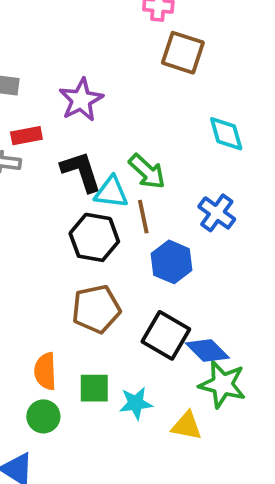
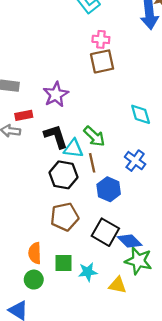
brown square: (183, 53) -> (102, 61), moved, turned -30

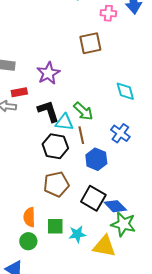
pink cross: (101, 39) -> (108, 13), moved
yellow triangle: (117, 285) -> (104, 246), size x1.4

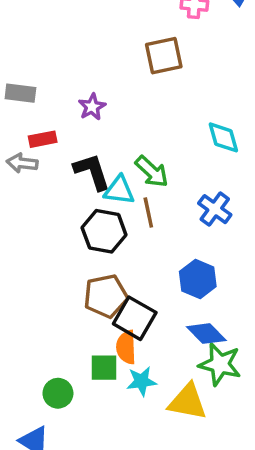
purple star: (48, 73) -> (92, 107), size x0.7
blue hexagon: (96, 159) -> (198, 279), moved
black square: (93, 198) -> (135, 318), moved
orange semicircle: (29, 217) -> (126, 347), moved

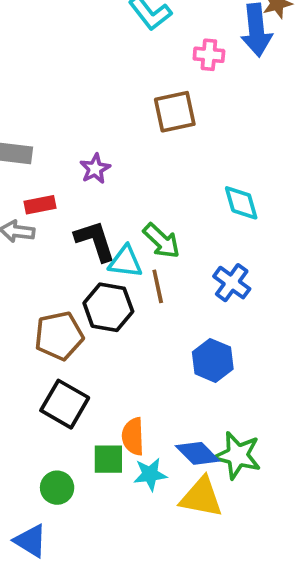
brown pentagon: (106, 296) -> (59, 336), moved
black square: (135, 318) -> (65, 404), moved
blue diamond: (206, 334) -> (198, 453), moved

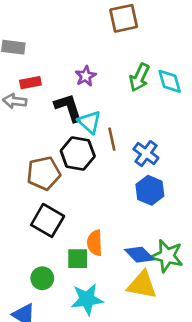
purple star: (95, 169) -> (86, 76), moved
green arrow: (161, 241) -> (139, 77), moved, turned 72
cyan triangle: (125, 262) -> (90, 122), turned 35
blue cross: (232, 283) -> (146, 154), moved
cyan star: (150, 474) -> (87, 299), moved, size x1.4

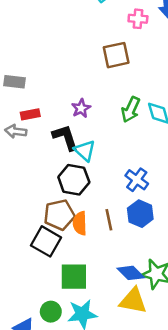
brown line: (112, 139) -> (109, 220), moved
brown pentagon: (44, 173) -> (59, 215), moved
orange semicircle: (95, 243) -> (80, 223), moved
green square: (78, 259) -> (74, 277), size x1.4
green circle: (42, 278) -> (51, 312), moved

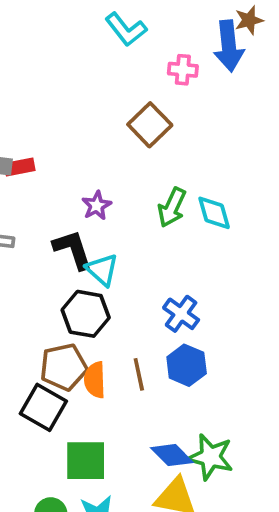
brown square: (116, 55) -> (150, 125), turned -32
red rectangle: (30, 114) -> (20, 167), moved

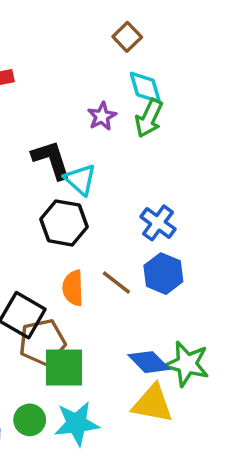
brown square: (150, 125) -> (127, 37), size x0.7
purple star: (97, 206) -> (102, 116), moved
cyan diamond: (214, 213) -> (145, 87), moved
brown pentagon: (64, 367) -> (42, 342), moved
brown line: (139, 374) -> (116, 283), turned -40

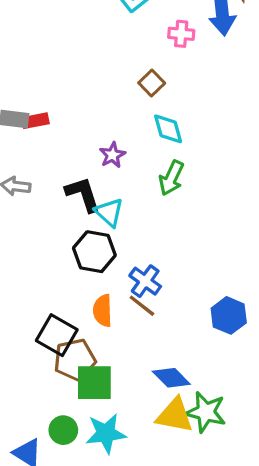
purple star: (102, 116) -> (112, 155), moved
green arrow: (149, 118) -> (171, 178), moved
blue cross: (158, 223) -> (145, 281), moved
blue hexagon: (163, 274) -> (229, 315), moved
green star: (187, 364) -> (206, 412), moved

